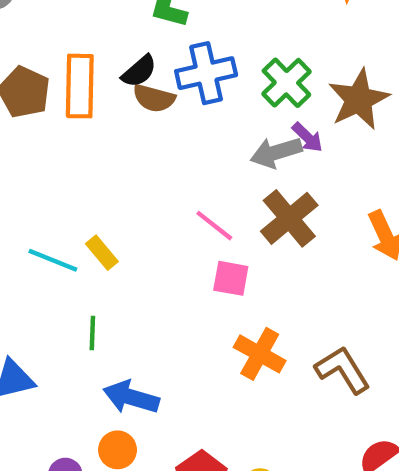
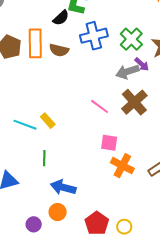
black semicircle: (139, 71) -> (61, 18), moved
brown semicircle: (154, 98) -> (59, 50), moved
pink square: (231, 278) -> (109, 143), moved

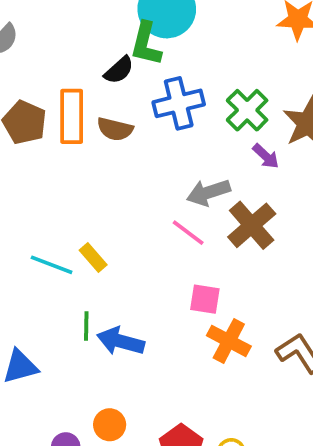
gray arrow: (127, 72) -> (208, 192), moved
blue arrow: (63, 187) -> (121, 341), moved

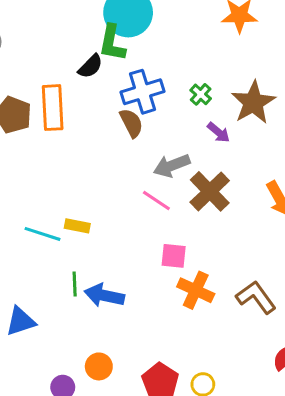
green cross: (247, 110) -> (201, 94), size x0.6
brown semicircle: (115, 129) -> (131, 123), moved, turned -128
yellow rectangle: (93, 258) -> (77, 226), turned -35

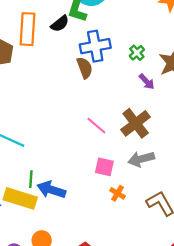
orange rectangle: (53, 108) -> (28, 29), moved
gray arrow: (172, 166) -> (141, 159), moved
yellow rectangle: (77, 226) -> (20, 198), moved, size x1.8
orange cross: (196, 290) -> (118, 193), size x0.6

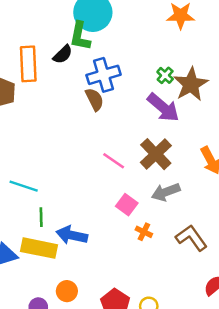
green cross: (137, 53) -> (165, 75), moved
purple arrow: (147, 82) -> (163, 108), size x1.8
pink square: (104, 167) -> (127, 205), turned 30
green line: (31, 179) -> (41, 217), moved

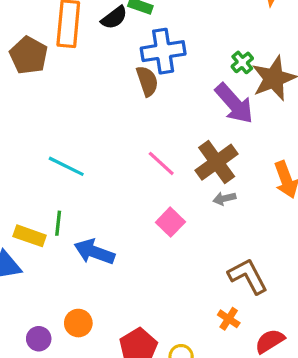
cyan line: (24, 186) -> (66, 166), moved
gray arrow: (166, 192) -> (224, 198), moved, size x0.6
orange cross: (144, 232) -> (229, 319), moved
yellow rectangle: (39, 248) -> (30, 236), moved, size x0.7

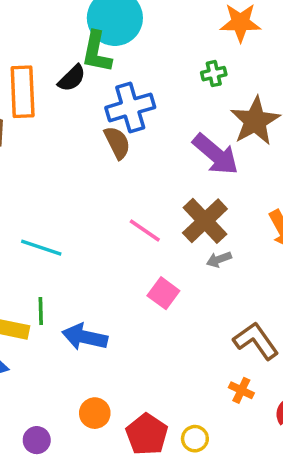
green cross: (242, 62) -> (214, 74), moved, turned 35
orange circle: (78, 323) -> (95, 413), moved

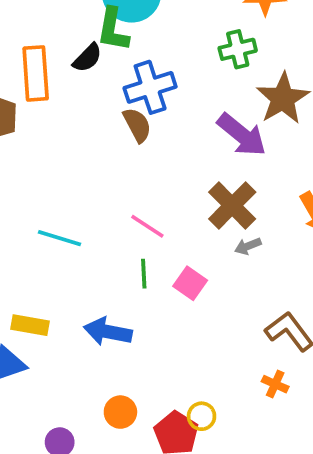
green cross: (214, 74) -> (238, 49), size x1.4
pink line: (145, 231) -> (147, 226), moved
green line: (41, 311) -> (144, 274), moved
yellow circle: (195, 439) -> (202, 416), moved

